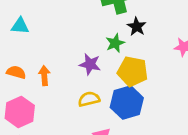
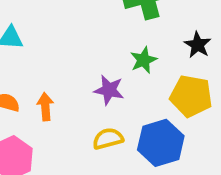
black star: (137, 26) -> (198, 45), moved
yellow pentagon: (133, 71) -> (191, 96), moved

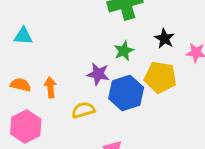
yellow semicircle: (108, 139) -> (83, 110), moved
blue hexagon: (161, 143) -> (126, 93), moved

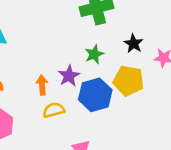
purple star: (98, 74) -> (69, 76), turned 30
orange arrow: (50, 87) -> (42, 85), moved

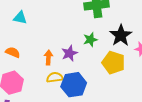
black star: (134, 44) -> (121, 35), size x1.5
blue hexagon: (95, 95) -> (74, 85), moved

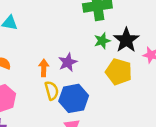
green star: (90, 40) -> (102, 41), moved
yellow semicircle: (55, 77) -> (52, 91), turned 84

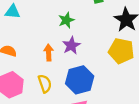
green star: (102, 41) -> (66, 20), moved
yellow semicircle: (52, 91) -> (45, 84), moved

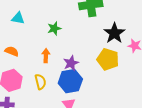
green star: (66, 20) -> (54, 28), moved
purple star: (71, 45) -> (71, 63), moved

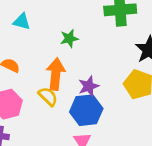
orange arrow: (46, 56) -> (56, 74), size x1.6
yellow semicircle: (40, 82) -> (48, 97), moved, turned -35

